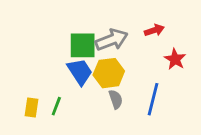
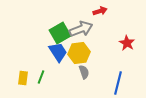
red arrow: (154, 30) -> (100, 11), moved
green square: (83, 45) -> (60, 33), turned -30
blue line: (153, 99) -> (118, 83), moved

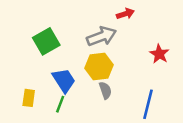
green square: (60, 33) -> (46, 41), moved
blue trapezoid: (58, 52) -> (64, 80), moved
green line: (41, 77) -> (60, 104), moved

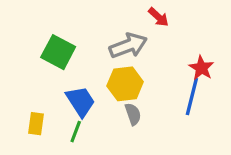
red arrow: (125, 14) -> (158, 17), turned 60
green square: (46, 41) -> (58, 52), turned -32
blue line: (148, 104) -> (192, 97), moved

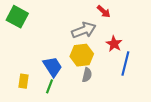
green square: (58, 52) -> (17, 17), moved
red star: (201, 68) -> (114, 44), moved
gray semicircle: (133, 114) -> (87, 75), turned 32

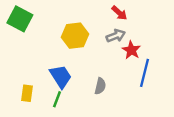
gray arrow: (84, 30) -> (116, 36), moved, size x0.7
yellow hexagon: (82, 55) -> (75, 36), moved

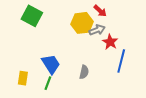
green square: (20, 19) -> (32, 16), moved
yellow hexagon: (75, 36) -> (82, 23), moved

